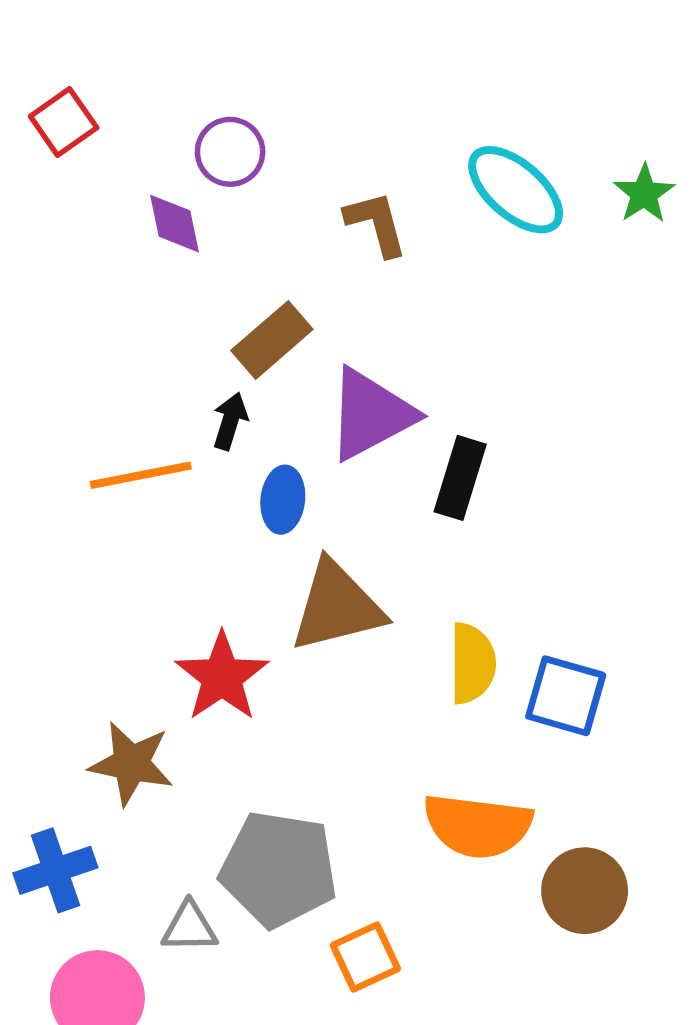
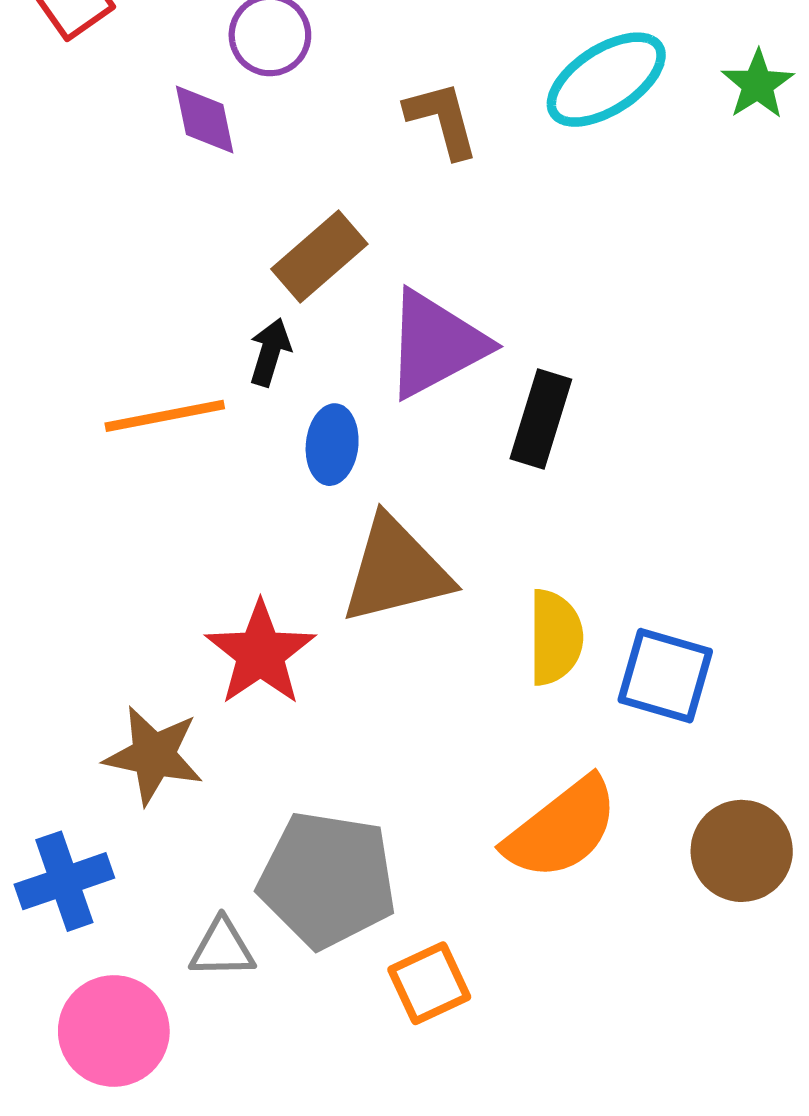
cyan ellipse: (516, 190) -> (606, 80), turned -74
orange semicircle: (478, 826) -> (562, 829), turned -45
brown circle: (585, 891) -> (742, 851), moved

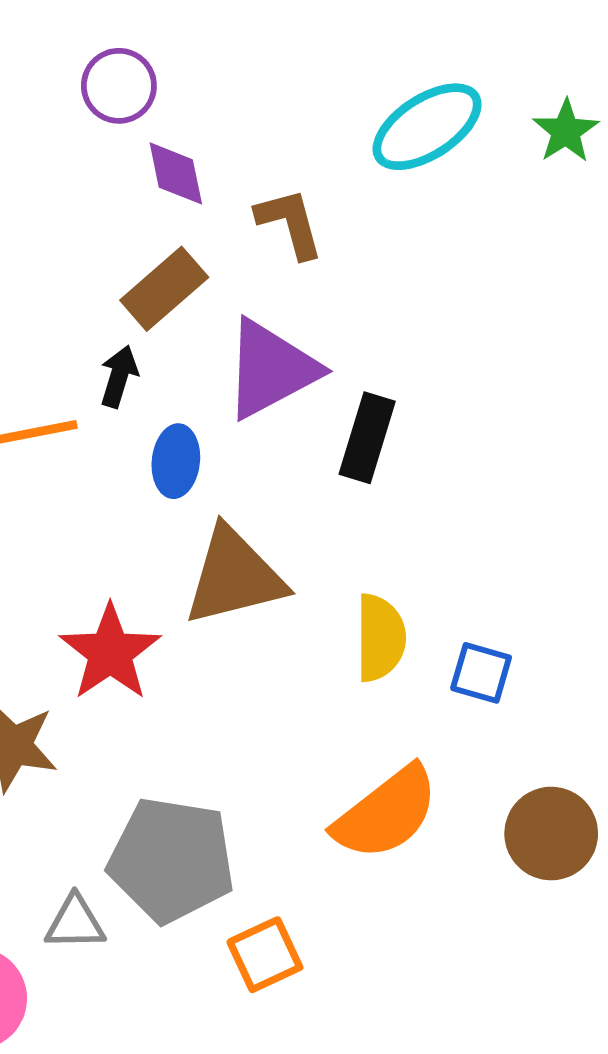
purple diamond: (205, 119) -> (176, 173), moved
brown L-shape: (442, 119) -> (290, 223), moved
blue square: (665, 676) -> (481, 673), size x0.7

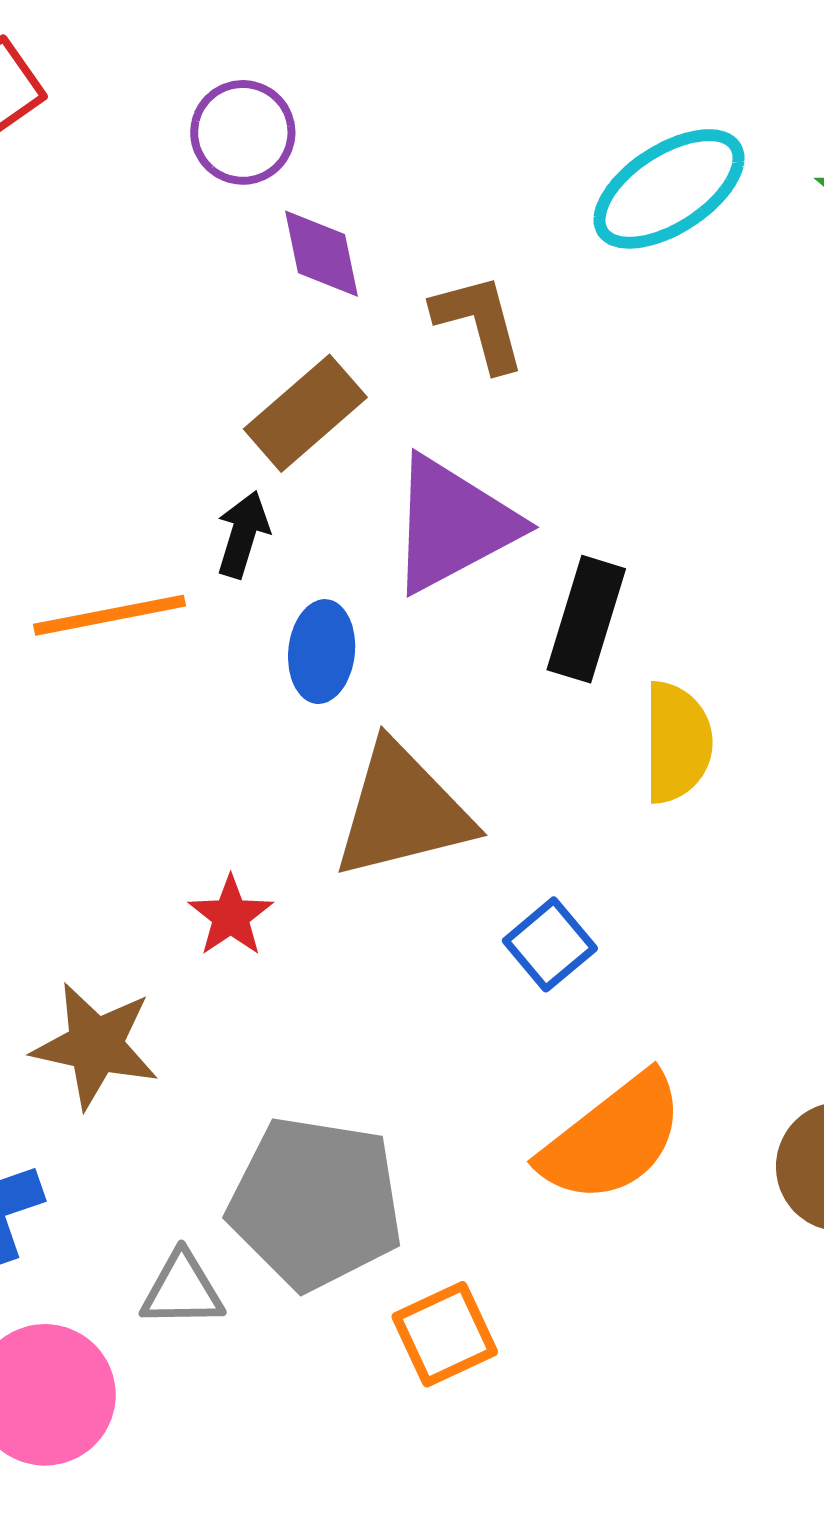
yellow semicircle: (380, 638) -> (677, 742), moved
red star: (110, 652) -> (231, 916), size x0.6
blue square: (481, 673) -> (550, 944), moved, turned 34

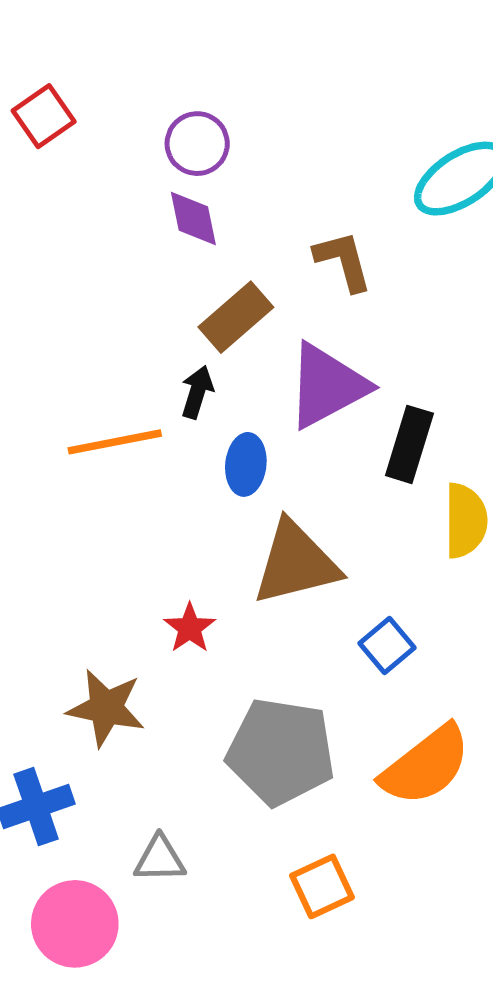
purple diamond: (322, 254) -> (193, 218), moved
gray pentagon: (316, 1203) -> (281, 752), moved

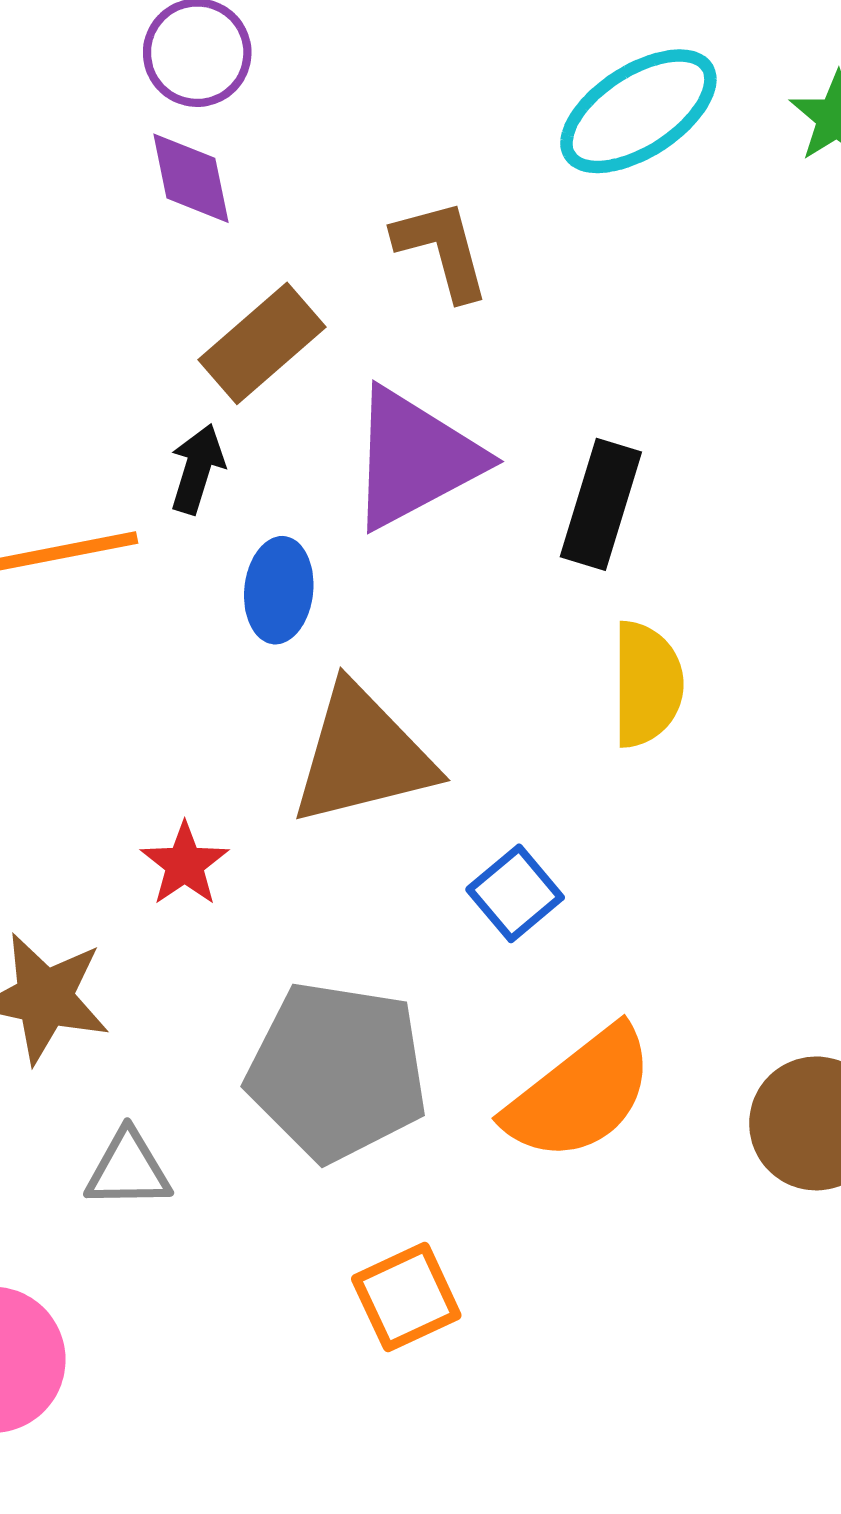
black rectangle: (409, 444) -> (601, 504), moved
gray triangle: (160, 859) -> (128, 1169), moved

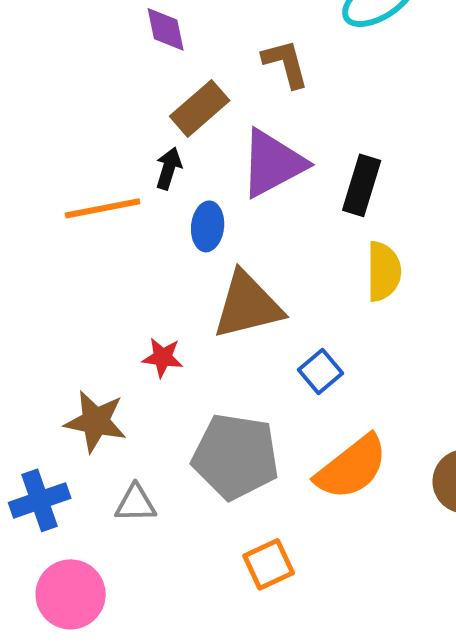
red star: (185, 864) -> (163, 357), turned -30

